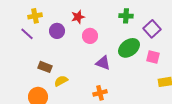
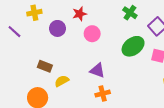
green cross: (126, 16) -> (130, 13), turned 32
purple line: (27, 34) -> (14, 32), moved
purple triangle: (103, 63) -> (97, 70), moved

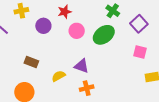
green ellipse: (133, 46) -> (104, 35), moved
yellow semicircle: (62, 81) -> (59, 76), moved

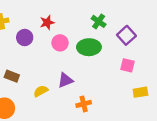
green ellipse: (104, 35) -> (89, 47), turned 35
purple triangle: (82, 66) -> (65, 80), turned -42
orange cross: (87, 88) -> (84, 104), moved

